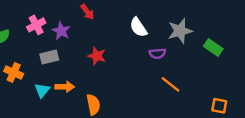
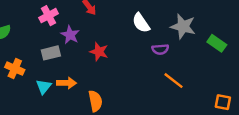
pink cross: (36, 25) -> (48, 16), moved
purple star: (61, 31) -> (70, 35), moved
gray star: (180, 31) -> (183, 26), turned 30

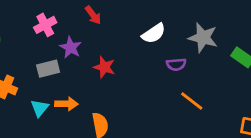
white semicircle: (141, 23) -> (154, 33), turned -90

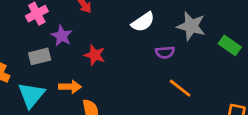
orange arrow: (66, 104) -> (70, 87), moved
cyan triangle: (40, 108) -> (31, 95), size x1.5

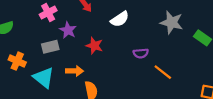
white semicircle: (143, 22) -> (120, 19), moved
purple semicircle: (165, 52) -> (141, 53), moved
cyan triangle: (31, 95) -> (44, 78), turned -30

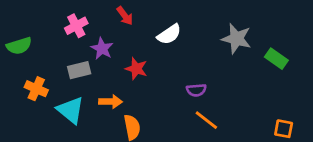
purple semicircle: (141, 53) -> (196, 90), moved
orange line: (163, 72) -> (206, 120), moved

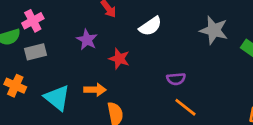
pink cross: (76, 26) -> (33, 21), moved
gray rectangle: (79, 70) -> (36, 52), moved
orange cross: (36, 89) -> (15, 86), moved

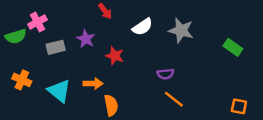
gray star: (214, 30) -> (181, 30), moved
gray rectangle: (36, 52) -> (56, 47), moved

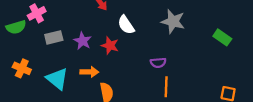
white semicircle: (142, 27) -> (126, 25), moved, turned 90
purple star: (86, 39) -> (83, 41), moved
orange line: (174, 99) -> (166, 87), turned 54

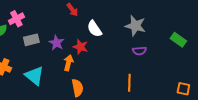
purple semicircle: (158, 63) -> (139, 51), moved
orange arrow: (89, 72) -> (68, 63), moved, turned -77

